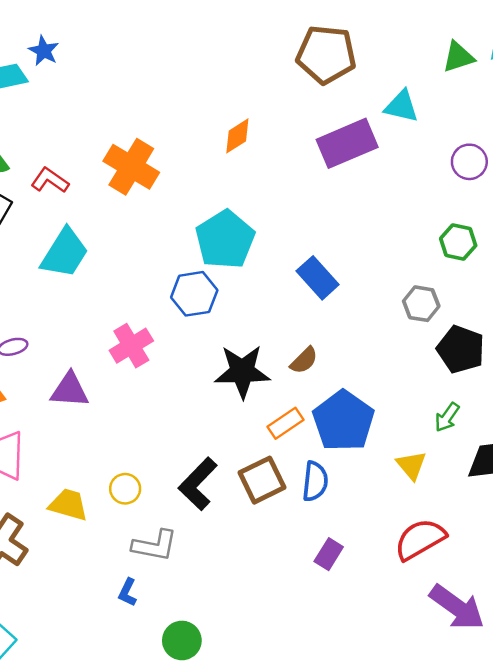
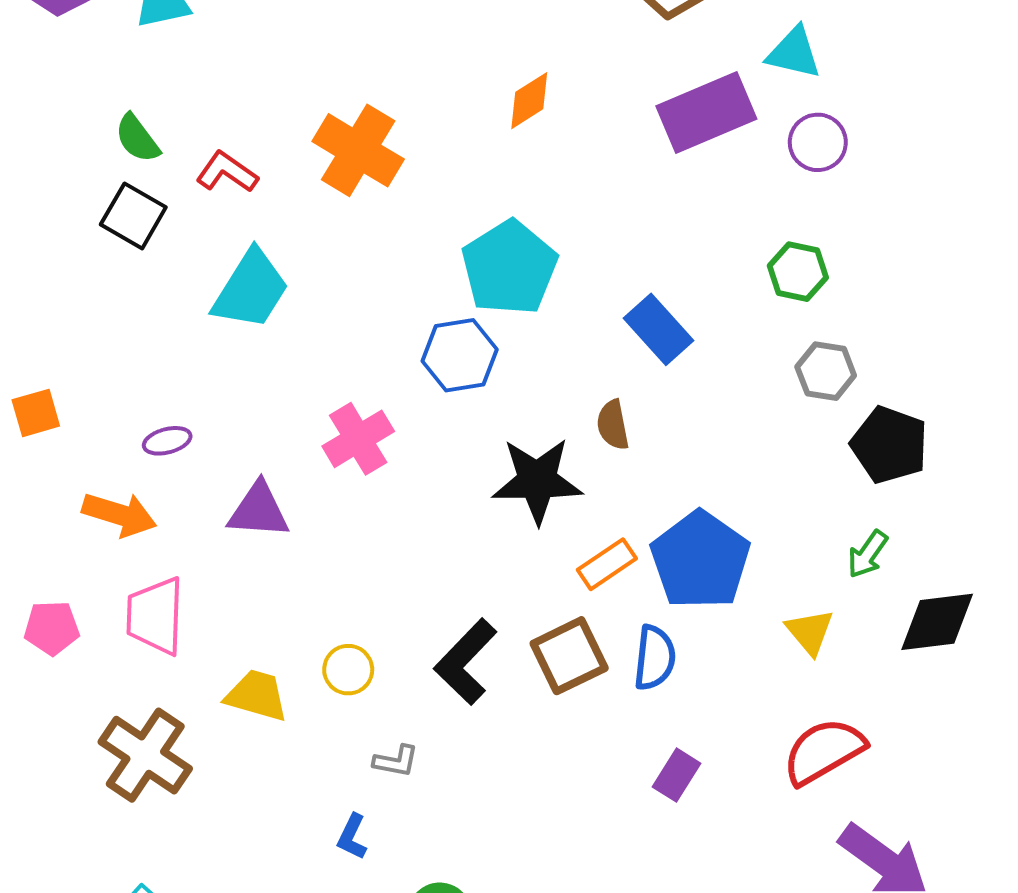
purple circle: (469, 162) -> (818, 142), moved
green hexagon: (458, 242) -> (798, 272), moved
brown semicircle: (304, 360) -> (613, 425), moved, turned 124
gray L-shape: (155, 545) -> (396, 761), size x0.6

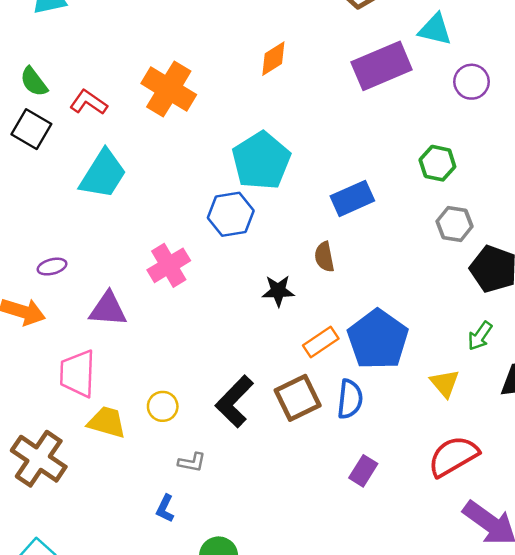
purple circle: (818, 142) -> (472, 82), moved
blue rectangle: (659, 329) -> (352, 198), turned -72
black star: (537, 481) -> (278, 291), size x0.6
pink trapezoid: (155, 616) -> (78, 374), moved

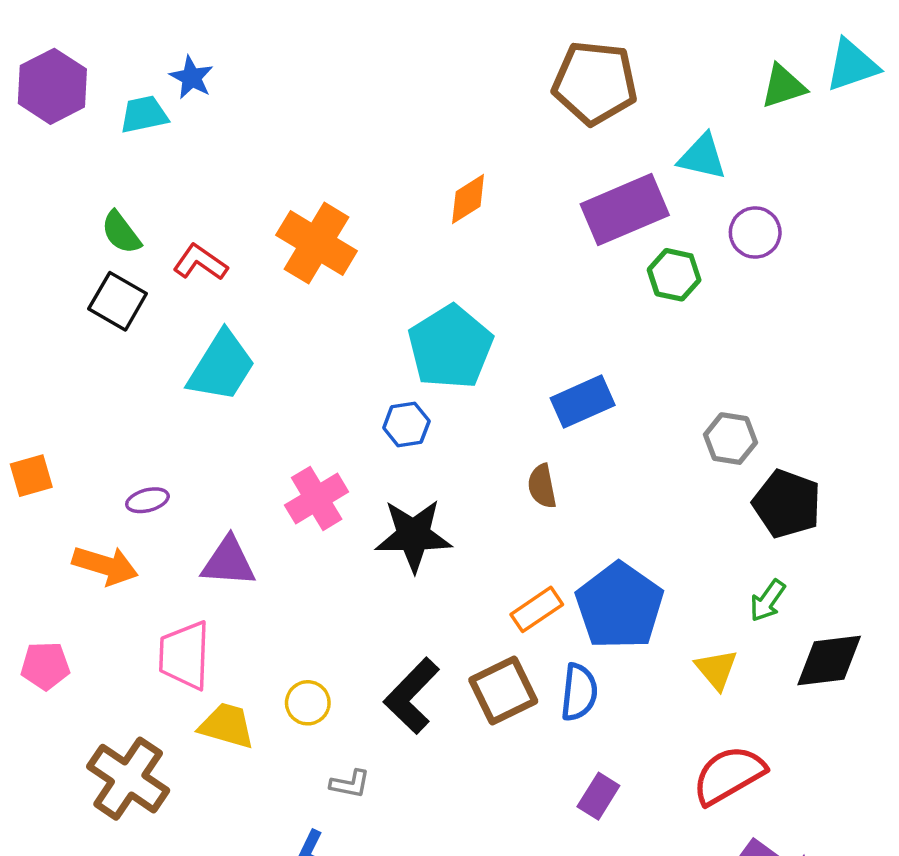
green hexagon: (437, 163) -> (674, 275), moved
blue hexagon: (231, 214) -> (406, 424), size x0.7
black star: (278, 291) -> (413, 535), moved, size x1.6

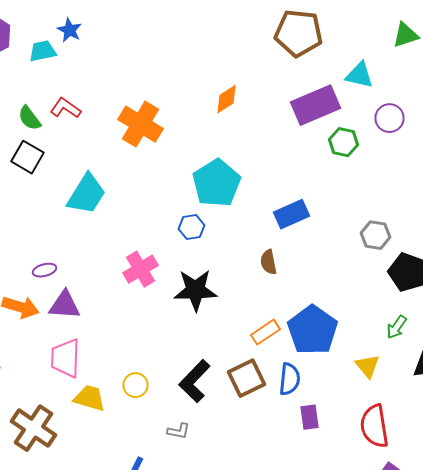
red L-shape: (200, 262) -> (66, 108), moved
purple triangle: (228, 562) -> (64, 305), moved
red semicircle: (729, 775) -> (374, 426), turned -69
gray L-shape: (350, 784) -> (178, 431), moved
purple rectangle: (598, 796) -> (310, 417), moved, turned -40

